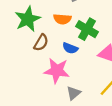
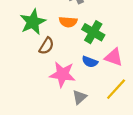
blue semicircle: (70, 48) -> (90, 62), moved

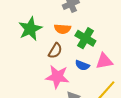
brown semicircle: (46, 46) -> (55, 51), moved
pink triangle: (114, 57) -> (104, 61), turned -30

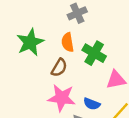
orange semicircle: (63, 29) -> (68, 42), turned 77
blue semicircle: (82, 65) -> (92, 104), moved

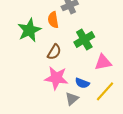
orange semicircle: (68, 42) -> (53, 20), moved
green cross: (94, 53) -> (84, 40), turned 30

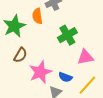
brown semicircle: (54, 52) -> (20, 55), moved
pink star: (56, 78) -> (40, 72), turned -30

